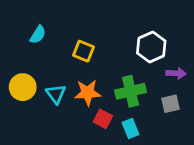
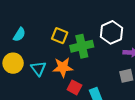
cyan semicircle: (38, 35) -> (19, 35), moved
green cross: (130, 91) -> (82, 46), moved

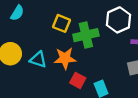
cyan semicircle: (19, 35) -> (17, 13), moved
cyan triangle: (38, 68) -> (38, 59), turned -35

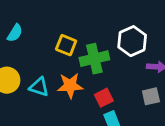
red square: (78, 80) -> (104, 98), moved, turned 35

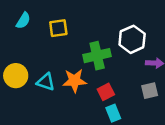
cyan semicircle: (15, 33) -> (23, 21), moved
yellow square: (66, 45) -> (58, 28), moved, turned -30

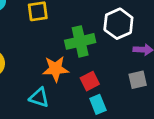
cyan triangle: (46, 82) -> (39, 98), moved

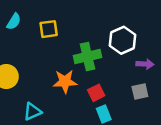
cyan triangle: (39, 98) -> (32, 112), moved, turned -42

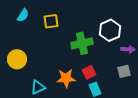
orange star: (65, 82) -> (66, 78), moved

